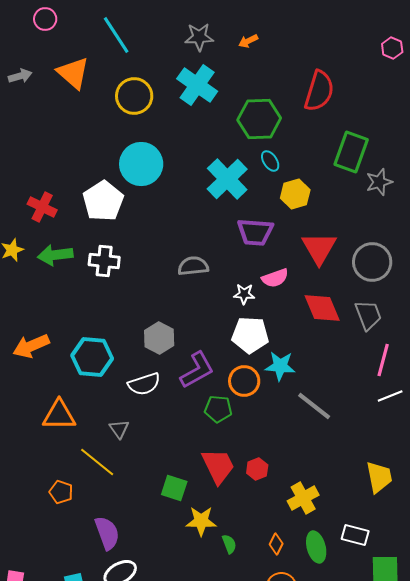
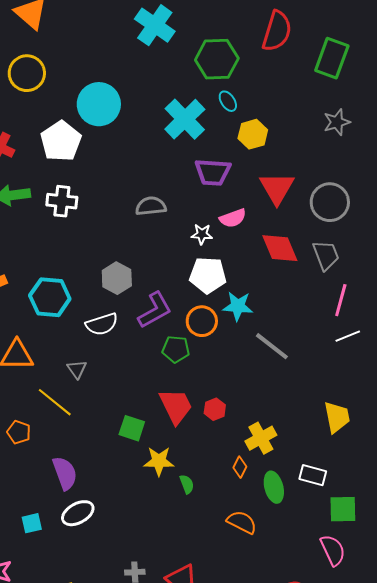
yellow circle: (134, 96) -> (27, 73), moved
green rectangle: (351, 152) -> (332, 58), moved
orange diamond: (276, 544) -> (240, 467), moved

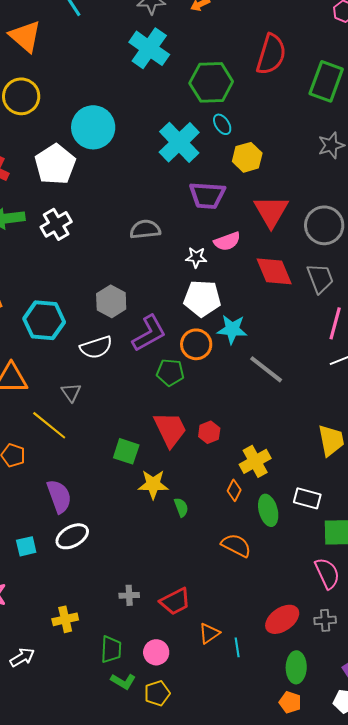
white cross: (62, 201) -> (56, 224), turned -36

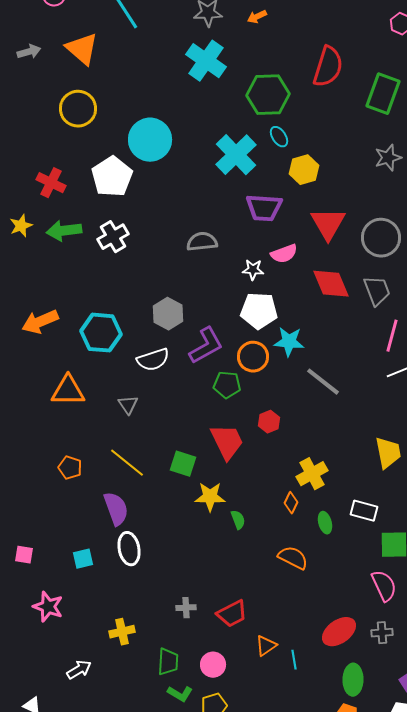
yellow line: (49, 425) -> (127, 463), moved
red hexagon: (209, 432) -> (269, 422), moved
green ellipse: (268, 510) -> (325, 523), size x0.7
white ellipse: (72, 536) -> (129, 549), turned -72

